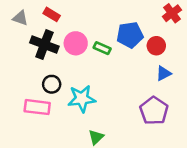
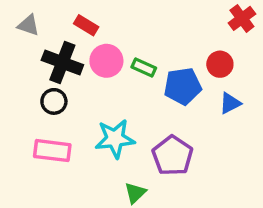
red rectangle: (52, 14) -> (86, 25), moved
blue pentagon: (130, 35) -> (183, 86), moved
black circle: (52, 84) -> (54, 101), moved
purple pentagon: (154, 111) -> (172, 156), moved

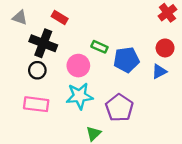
pink circle: (106, 61) -> (78, 66), moved
red circle: (220, 64) -> (165, 48), moved

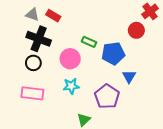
gray triangle: (20, 17) -> (32, 15), moved
red circle: (165, 48) -> (136, 30), moved
blue triangle: (159, 71) -> (129, 77), moved, turned -32
cyan star: (80, 96) -> (71, 86), size x0.7

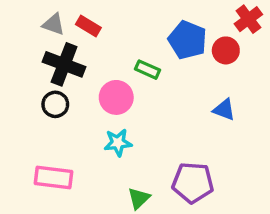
blue pentagon: (113, 53) -> (188, 40), moved, turned 30
blue triangle: (129, 77) -> (224, 110), moved, turned -40
pink rectangle: (32, 93) -> (54, 177), moved
purple pentagon: (107, 97) -> (193, 183), moved, turned -30

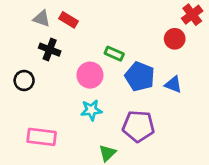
blue pentagon: (188, 40) -> (140, 76), moved
black cross: (64, 64) -> (50, 50), size x0.7
black circle: (55, 104) -> (24, 80), moved
purple pentagon: (193, 183) -> (138, 126), moved

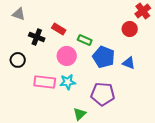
gray triangle: (42, 19) -> (19, 14), moved
red rectangle: (68, 20) -> (59, 29), moved
pink rectangle: (42, 137) -> (45, 82), moved

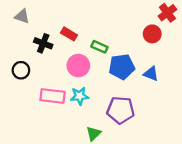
blue pentagon: (104, 57) -> (122, 67), turned -30

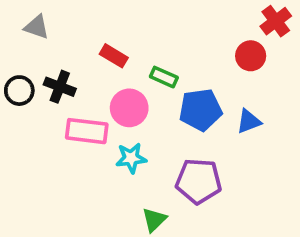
black cross: (43, 43) -> (60, 87), moved
black circle: (21, 70) -> (19, 91), moved
blue triangle: (151, 74) -> (249, 121), turned -42
pink rectangle: (53, 96) -> (87, 131), moved

